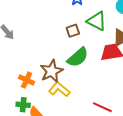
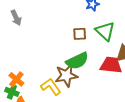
brown star: (52, 71) -> (66, 76), moved
orange cross: (27, 80) -> (16, 79), moved

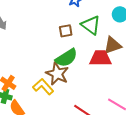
brown star: (66, 76) -> (57, 74), turned -30

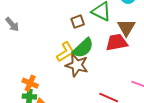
brown triangle: (113, 45) -> (126, 28), turned -30
yellow L-shape: (43, 87) -> (65, 52), moved, turned 110

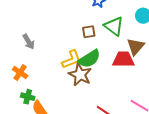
gray arrow: (12, 24) -> (29, 42), moved
orange cross: (30, 83) -> (20, 73), moved

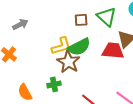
gray arrow: (29, 42) -> (20, 24), turned -91
green cross: (28, 97) -> (54, 84), moved, turned -32

